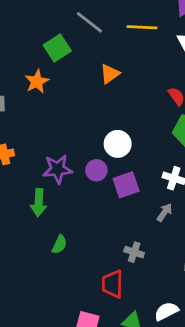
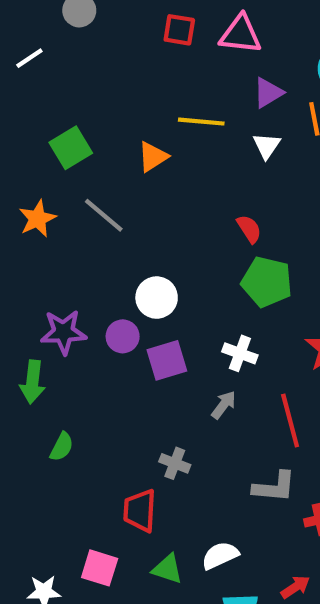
gray line: (90, 22) -> (104, 215), moved
orange triangle: (110, 74) -> (153, 157), moved
orange star: (37, 81) -> (38, 219), moved

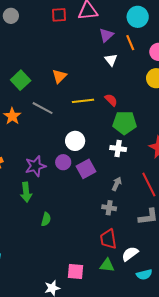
yellow line: (201, 122) -> (83, 101), moved
white cross: (240, 353) -> (118, 149), moved
gray cross: (175, 463) -> (109, 208), moved
red trapezoid: (140, 511) -> (108, 239), moved

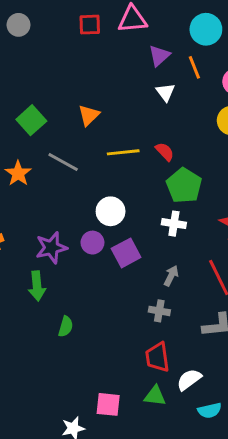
green pentagon: (124, 123) -> (184, 186), turned 30

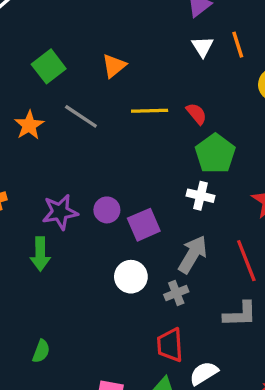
orange line: (194, 67) -> (238, 45), moved
white circle: (111, 211) -> (131, 277), moved
gray arrow: (171, 276) -> (193, 254), size x1.6
gray cross: (159, 311) -> (176, 293), turned -36
green semicircle: (66, 327) -> (41, 351), moved

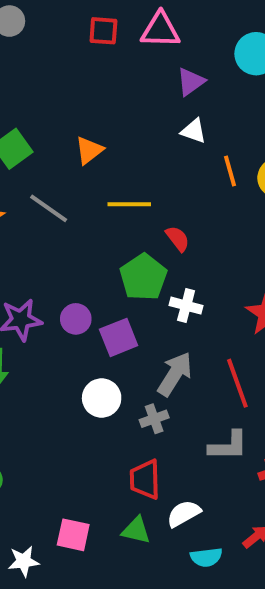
orange line: (238, 45) -> (230, 171), moved
white triangle: (203, 47) -> (194, 131), turned -40
red semicircle: (196, 114) -> (178, 239), moved
green pentagon: (215, 154) -> (143, 277), moved

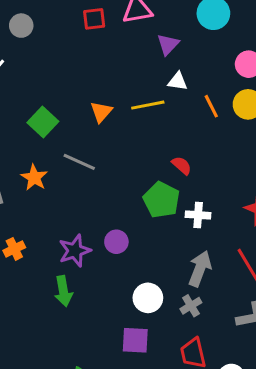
yellow line: (129, 204) -> (148, 105), moved
purple square: (119, 337) -> (135, 340), moved, turned 36

